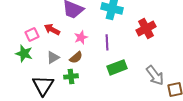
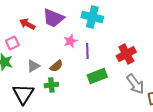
red cross: (146, 28) -> (126, 54), moved
red arrow: (52, 29) -> (27, 24), moved
pink star: (81, 37) -> (70, 41), moved

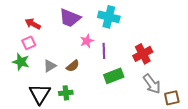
red arrow: (27, 24) -> (33, 24), moved
green cross: (51, 85) -> (66, 93), moved

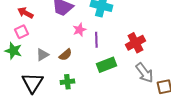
green cross: (66, 93) -> (67, 82), moved

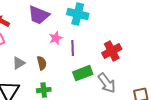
brown semicircle: (65, 55) -> (42, 63), turned -64
gray arrow: (144, 73) -> (107, 83), moved

